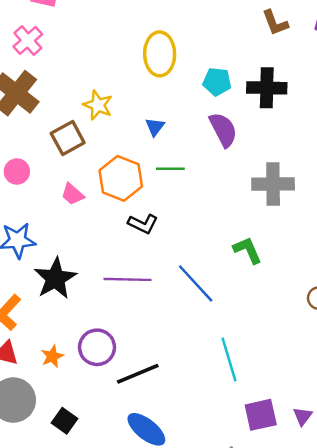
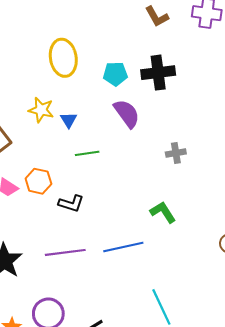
yellow star: (98, 105) -> (41, 110), moved
orange hexagon: (121, 178) -> (38, 181), moved, size x0.7
gray cross: (273, 184) -> (176, 153), size x0.6
blue line: (196, 283) -> (123, 247), turned -51

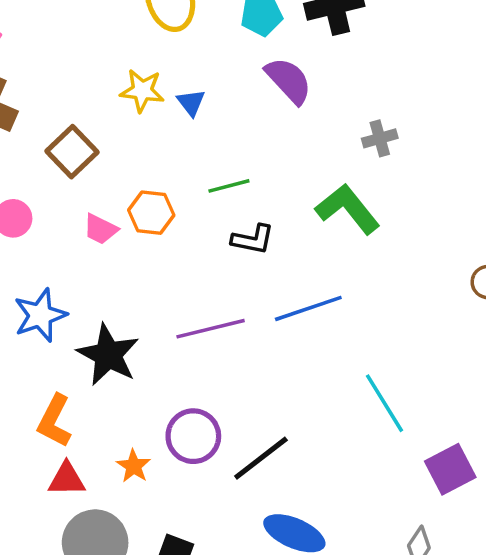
green line: (87, 153) -> (229, 186), moved
black L-shape: (71, 203) -> (253, 239), moved
green L-shape: (163, 212) -> (348, 209), moved, size x1.4

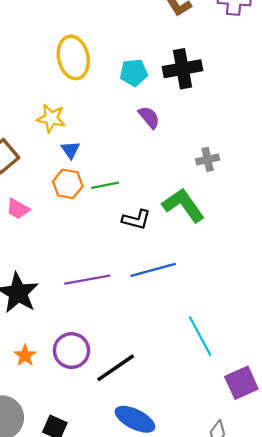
purple semicircle: (289, 81) -> (149, 117), size x0.7
blue triangle: (191, 103) -> (70, 150), moved
orange hexagon: (151, 213) -> (68, 184), moved
black L-shape: (253, 239) -> (136, 220), moved
orange star: (134, 466) -> (25, 356), moved

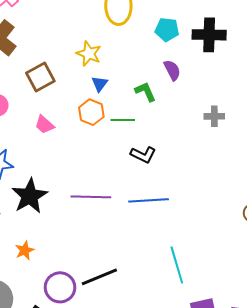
green L-shape: (183, 205) -> (145, 92), moved, size x0.6
purple circle: (71, 351) -> (60, 287), moved

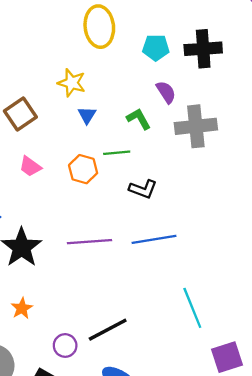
orange hexagon: (91, 112) -> (83, 169), moved
gray cross: (214, 116) -> (196, 126), moved, size x1.8
purple circle: (60, 287) -> (65, 345), size x0.7

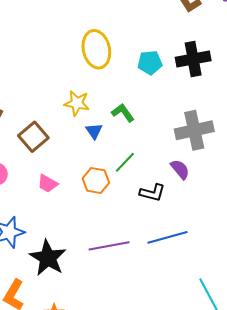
purple semicircle: (166, 92) -> (180, 169), moved
green L-shape: (139, 119) -> (123, 113), moved
green line: (117, 153) -> (125, 162), turned -35

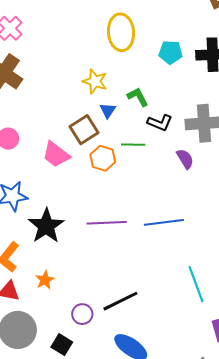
brown square: (33, 137) -> (84, 130), moved
green line: (125, 162) -> (133, 145), turned 40
pink trapezoid: (47, 183) -> (56, 154), size x1.4
black L-shape: (152, 193) -> (160, 123), moved

